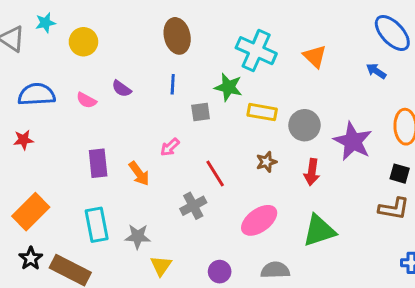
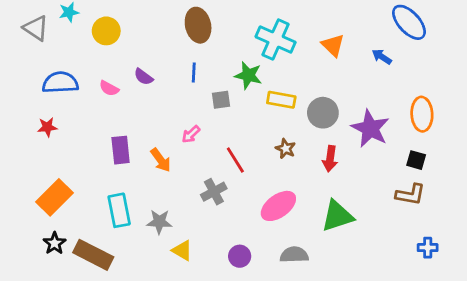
blue arrow: (376, 71) -> (382, 57), moved
brown star: (266, 162) -> (286, 149), turned -30
yellow triangle: (161, 266) -> (182, 250), turned -35

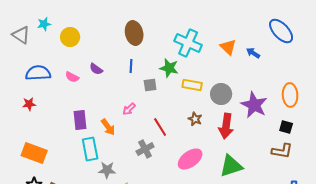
blue arrow: (382, 57) -> (253, 53), moved
red arrow: (330, 159) -> (226, 126), size x1.4
orange rectangle: (55, 197) -> (34, 153), turned 65
cyan rectangle: (119, 210) -> (90, 149), moved

